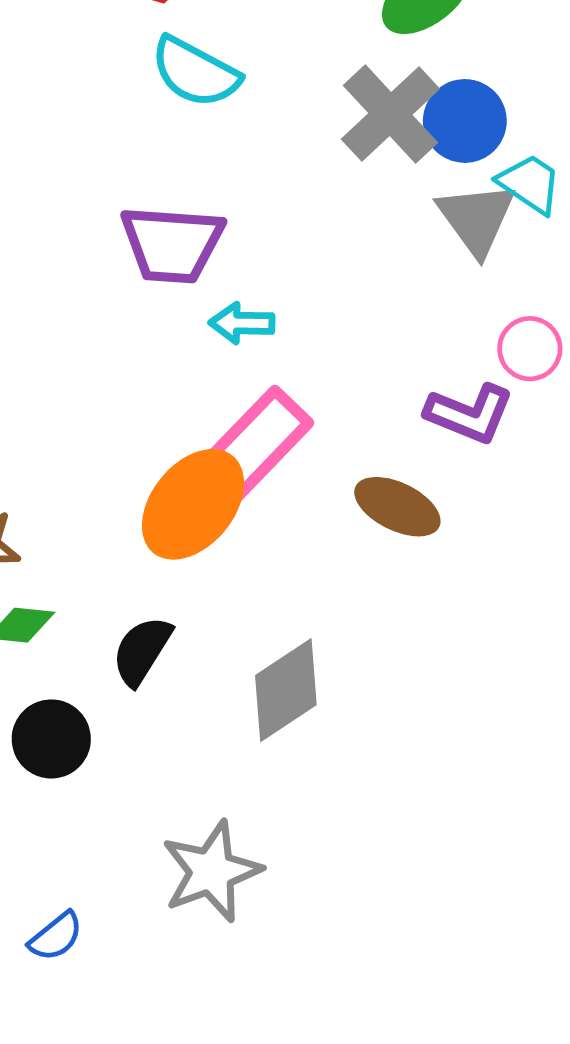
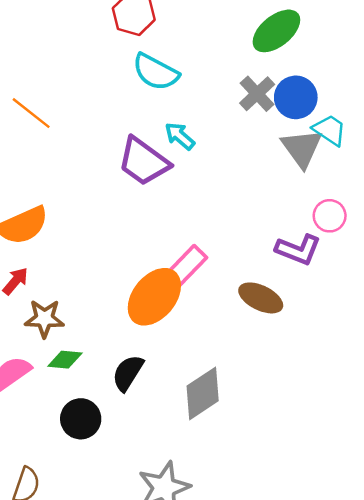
gray cross: (390, 114) -> (257, 94), size x0.7
purple trapezoid: (172, 244) -> (144, 161), turned 32
cyan arrow: (242, 323) -> (180, 136), moved, turned 40
pink rectangle: (256, 444) -> (187, 265), size x0.7

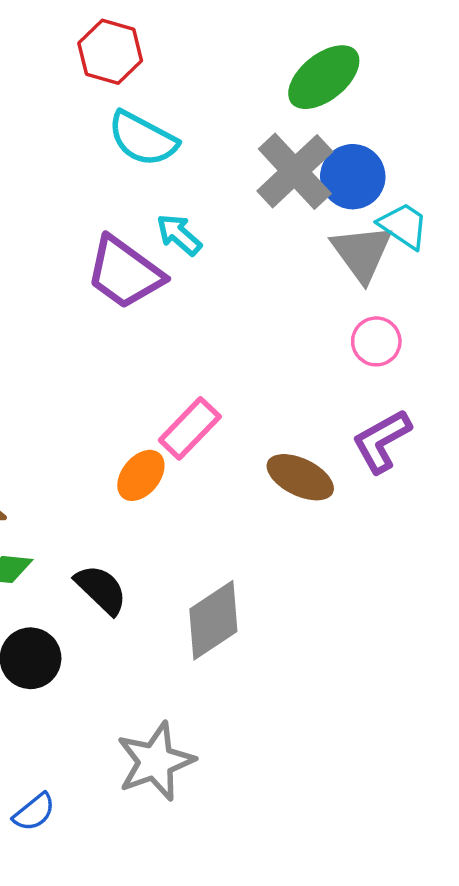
gray cross: (257, 94) -> (295, 171), size x1.4
pink circle: (330, 216) -> (376, 341), moved
purple L-shape: (298, 250) -> (382, 441), moved, turned 129
orange ellipse: (154, 297) -> (141, 475), size x0.6
black semicircle: (128, 373) -> (101, 589), turned 102

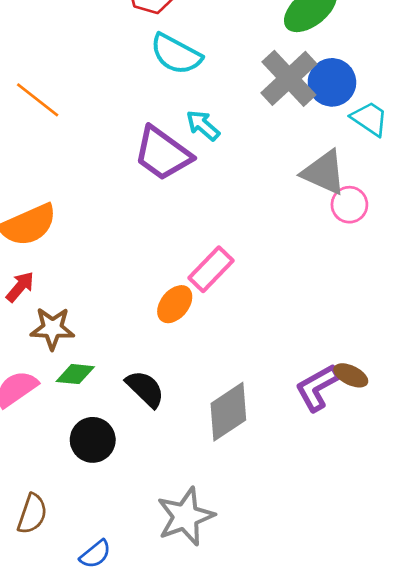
gray triangle: (362, 253) -> (324, 172), moved, turned -30
purple L-shape: (382, 441) -> (317, 387), moved
brown ellipse: (300, 477) -> (351, 375), moved, size x0.7

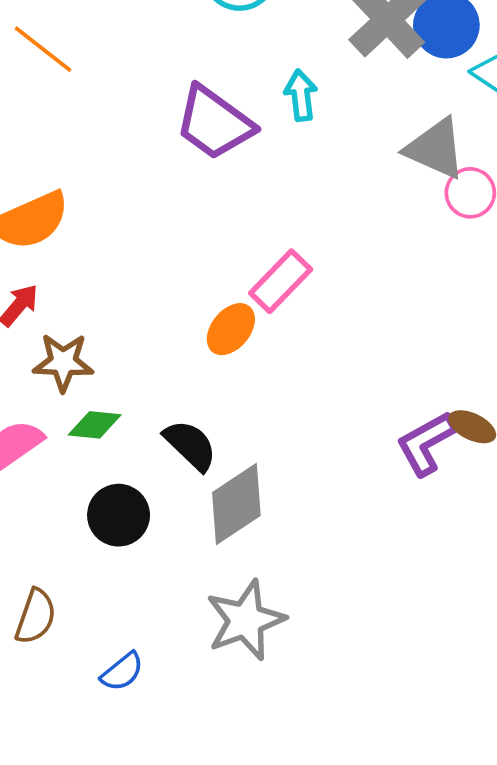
cyan arrow: (203, 125) -> (301, 95), moved, turned 42
gray diamond: (228, 412) -> (236, 504), moved

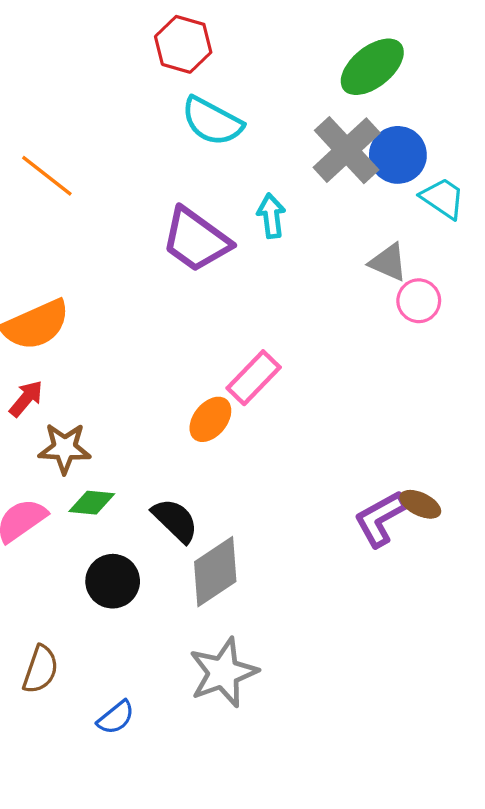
gray triangle: (435, 149) -> (388, 262), size x0.7

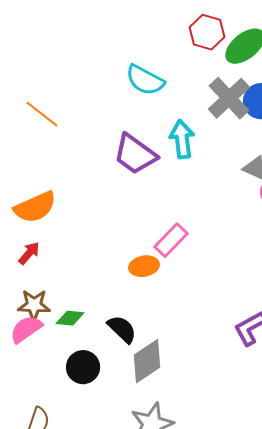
red hexagon: (183, 44) -> (207, 32), moved
cyan arrow: (271, 216) -> (182, 139), size x1.4
orange ellipse: (210, 419) -> (144, 266), turned 40
brown star: (65, 448) -> (34, 305), moved

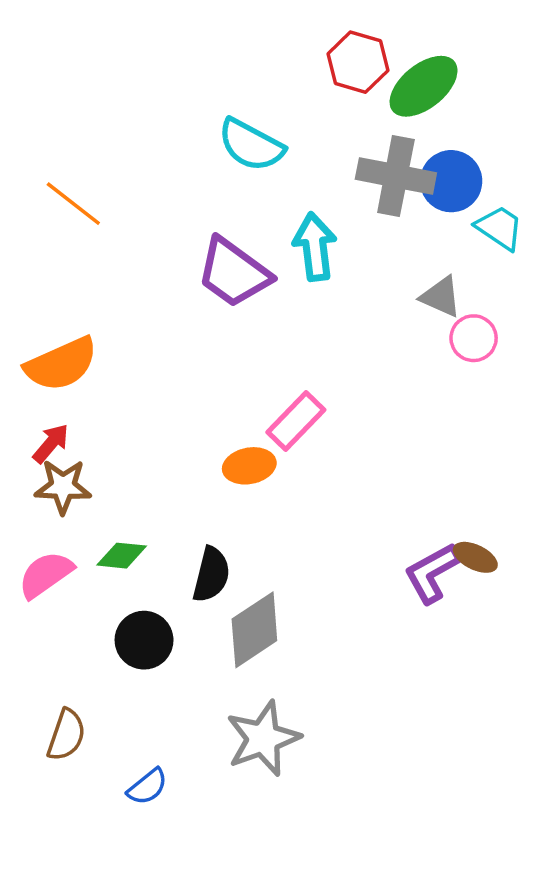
gray cross: (229, 98) -> (396, 176), turned -36
brown star: (34, 305) -> (63, 487), moved
black semicircle: (122, 329) -> (211, 575), turned 60

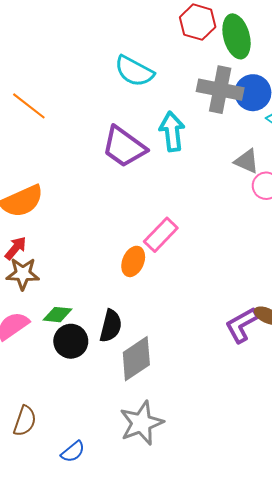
green ellipse: (424, 86) -> (237, 36), turned -66
orange ellipse: (249, 466) -> (133, 261), turned -56
black circle: (144, 640) -> (71, 341), moved

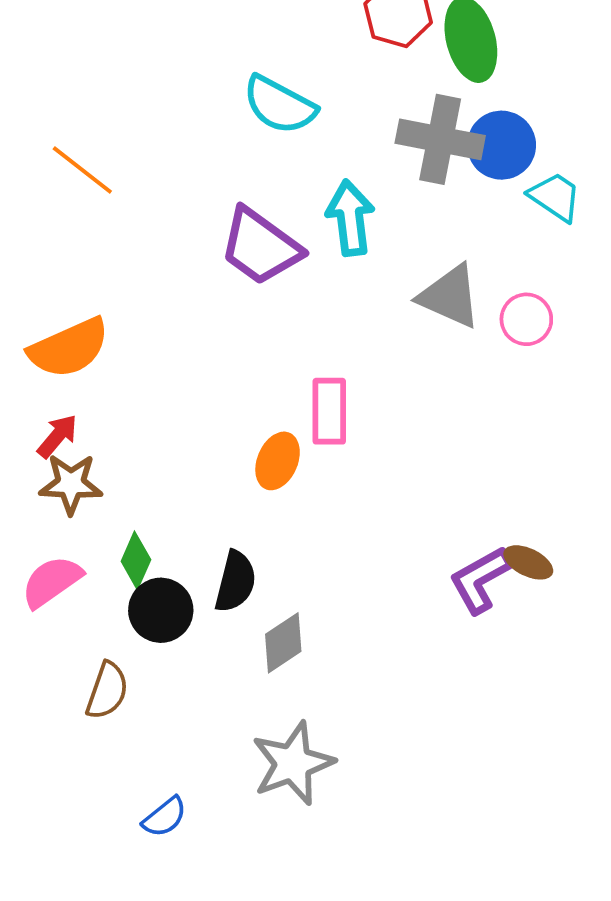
gray triangle: (247, 161) -> (450, 296), moved, size x1.4
pink rectangle: (161, 235) -> (329, 411), turned -44
green diamond: (58, 315) -> (136, 560), turned -72
gray diamond: (136, 359) -> (283, 643), size x0.7
brown semicircle: (25, 421) -> (107, 691), moved

